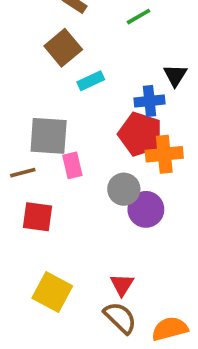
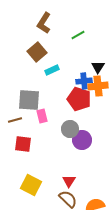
orange cross: (164, 154) -> (98, 86), moved

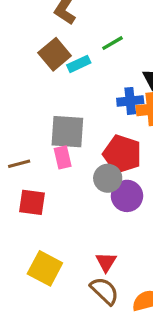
green line: (78, 35) -> (113, 43), moved
cyan rectangle: (52, 70) -> (79, 64), moved
red pentagon: (79, 99) -> (122, 154), moved
gray square: (29, 100) -> (67, 132), moved

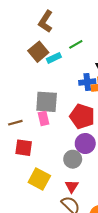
gray circle: (108, 178) -> (73, 159), moved
yellow square: (45, 268) -> (39, 179), moved

